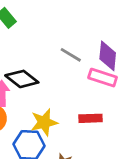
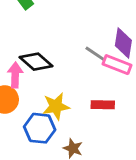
gray line: (71, 55) -> (95, 54), moved

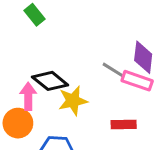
yellow star: (56, 106) -> (73, 101), moved

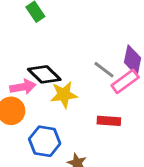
pink rectangle: (137, 81) -> (125, 81), turned -60
pink arrow: (28, 96) -> (23, 87), turned 75

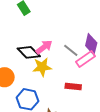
pink arrow: (23, 87) -> (44, 47), moved, turned -30

